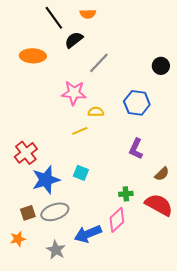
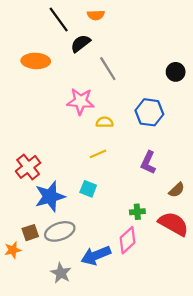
gray line: (99, 63) -> (108, 69), turned -75
yellow line: (80, 131) -> (98, 154), moved
orange star: (18, 239) -> (13, 250), moved

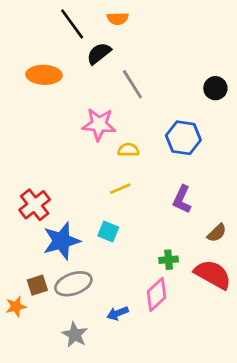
blue arrow: (96, 255) -> (118, 313), size x0.6

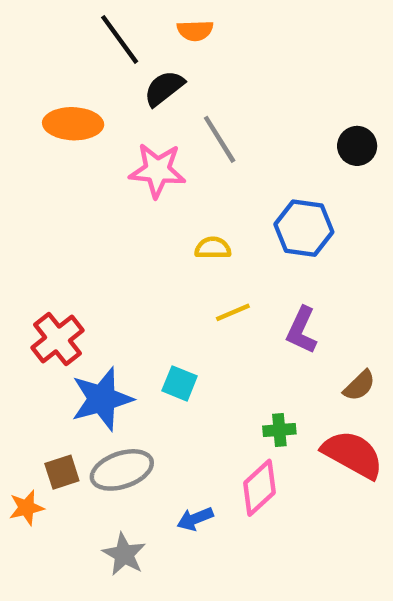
pink star: (99, 124) -> (157, 170), moved
yellow line: (120, 189) -> (233, 312), moved

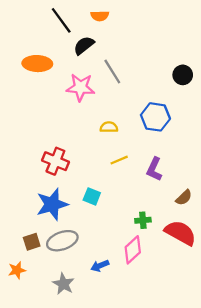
red cross: (58, 339) -> (55, 161), moved, turned -30
orange star: (26, 508) -> (17, 270), moved

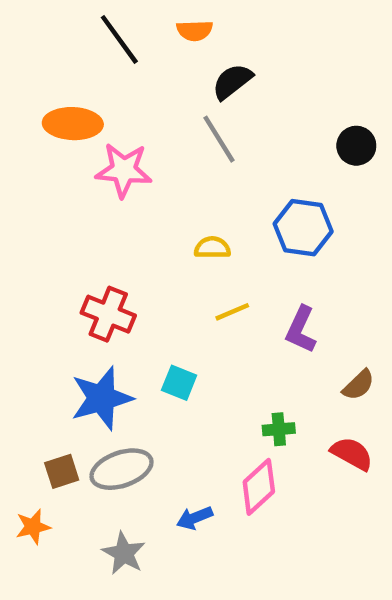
black semicircle: (84, 45) -> (232, 81), moved
pink star: (80, 87) -> (124, 170), moved
red semicircle: (180, 233) -> (352, 454), size x0.7

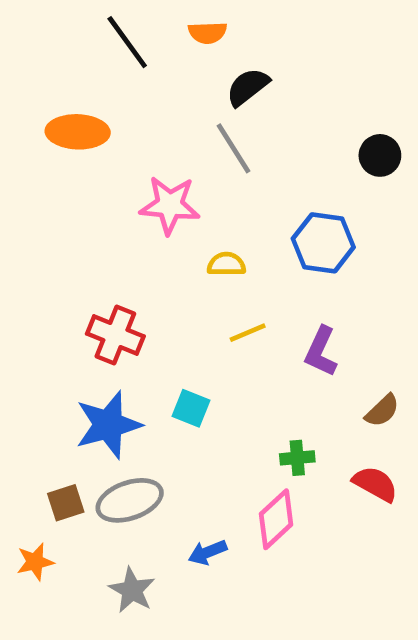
pink star: (124, 170) -> (170, 205), moved

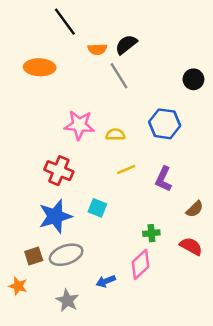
orange semicircle: (208, 33) -> (97, 49), moved
pink star: (170, 205) -> (79, 125), moved
orange star: (35, 562) -> (18, 286), turned 30

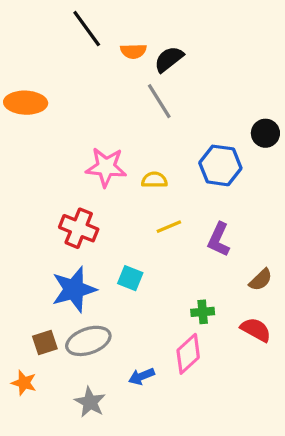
orange semicircle: (97, 49) -> (133, 51), moved
orange ellipse: (40, 67) -> (26, 103), moved
black circle: (193, 79) -> (265, 133), moved

